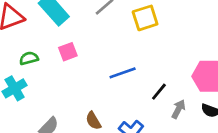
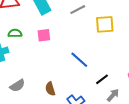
blue line: (123, 73) -> (79, 60), turned 48

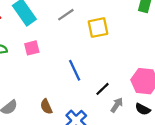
blue line: (79, 60) -> (75, 70), turned 30

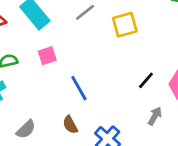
blue line: (75, 70) -> (79, 88), moved
black line: (102, 89) -> (146, 80), moved

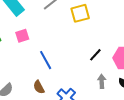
gray arrow: (155, 116) -> (102, 81), turned -32

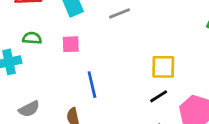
yellow square: (80, 13) -> (163, 67), moved

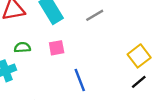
yellow square: (163, 67) -> (139, 56), turned -30

